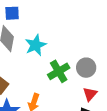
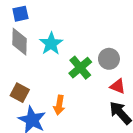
red triangle: (90, 94) -> (118, 86), turned -40

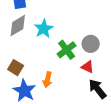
gray diamond: (19, 42) -> (18, 26), turned 55
red triangle: (118, 86) -> (88, 67), moved

